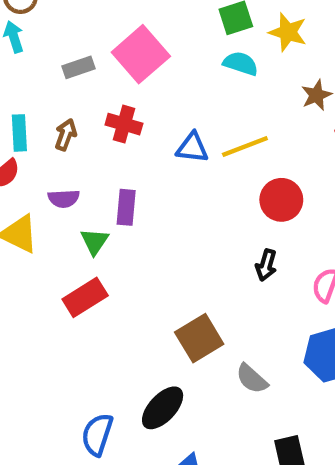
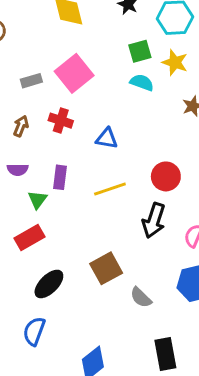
yellow line: (245, 147) -> (110, 189), moved
black arrow: (266, 265) -> (154, 220), size x1.6
black ellipse: (163, 408) -> (49, 284), moved

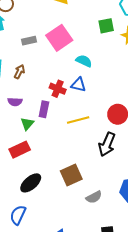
cyan semicircle: (142, 82) -> (84, 61), moved
red cross: (61, 121) -> (58, 89), moved
gray semicircle: (141, 297) -> (94, 197), turned -77

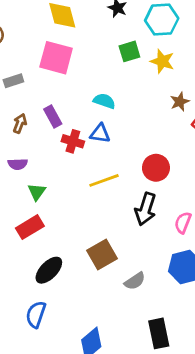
pink square: (59, 38) -> (56, 58), moved, turned -35
gray rectangle: (29, 41) -> (13, 81), moved
purple rectangle: (44, 109) -> (53, 116), moved, turned -35

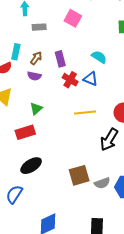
pink square: (56, 58) -> (73, 18), size x0.7
purple semicircle: (18, 164) -> (34, 76), moved
brown square: (102, 255) -> (79, 175), moved
gray semicircle: (135, 281) -> (102, 183), moved

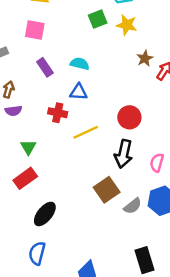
purple rectangle: (60, 59) -> (45, 67), moved
red cross: (70, 80) -> (58, 113), moved
brown square: (79, 175) -> (107, 190), moved

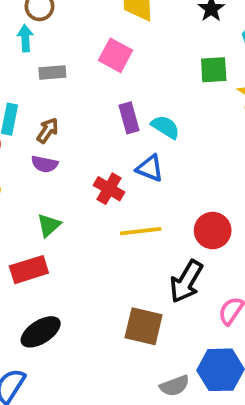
purple rectangle: (45, 67) -> (129, 118), moved
brown square: (107, 190) -> (144, 326), turned 30
gray semicircle: (133, 206) -> (175, 386), moved

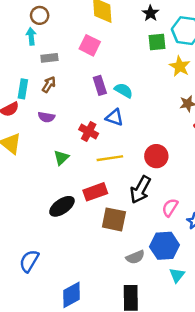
green square: (214, 70) -> (157, 42), moved
brown arrow: (48, 130) -> (49, 85), moved
green triangle: (49, 225) -> (61, 158), moved
red rectangle: (29, 270) -> (95, 192), moved
black ellipse: (41, 332) -> (62, 206), moved

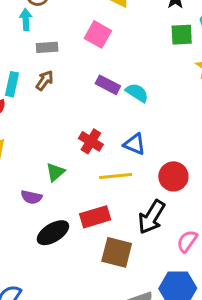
purple rectangle: (100, 85) -> (108, 85), turned -48
purple semicircle: (46, 117) -> (31, 197), moved
blue triangle: (114, 117) -> (135, 144), moved

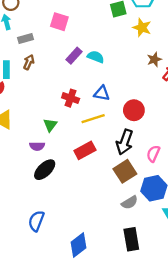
purple rectangle: (108, 85) -> (74, 56), turned -63
black ellipse: (53, 233) -> (45, 170), moved
brown square: (117, 252) -> (125, 171), moved, turned -35

